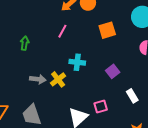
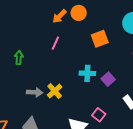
cyan cross: (77, 62) -> (87, 73), moved
pink square: (101, 107) -> (99, 115), turned -32

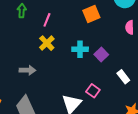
green arrow: (19, 58) -> (22, 11), moved
yellow cross: (55, 91) -> (47, 43), moved

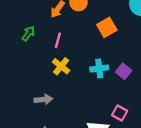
green arrow: (22, 11) -> (28, 34), turned 40

